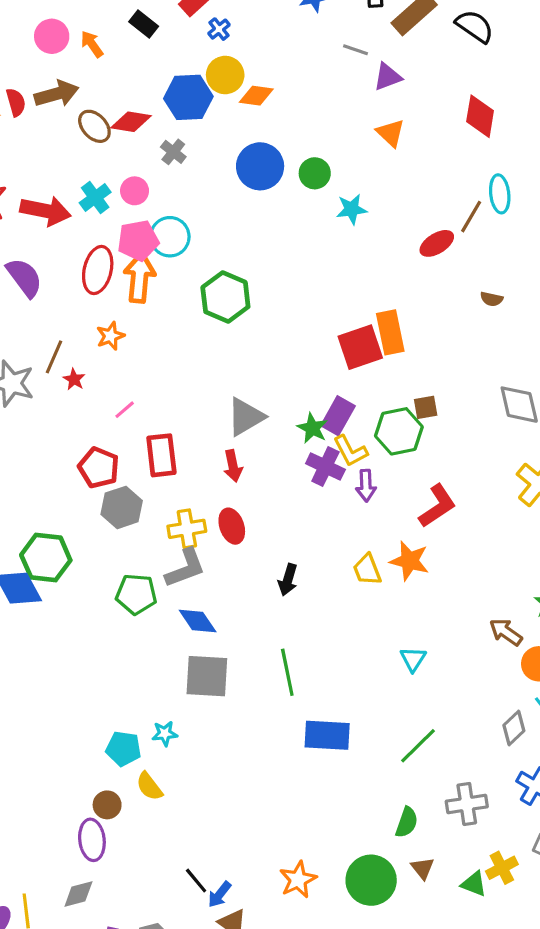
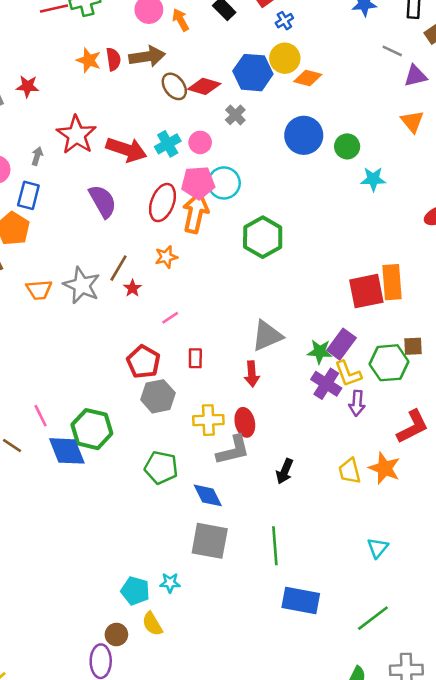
green star: (312, 428) -> (320, 352), turned -30
red rectangle: (161, 455) -> (195, 358), size x0.6
gray L-shape: (185, 568) -> (233, 450), moved

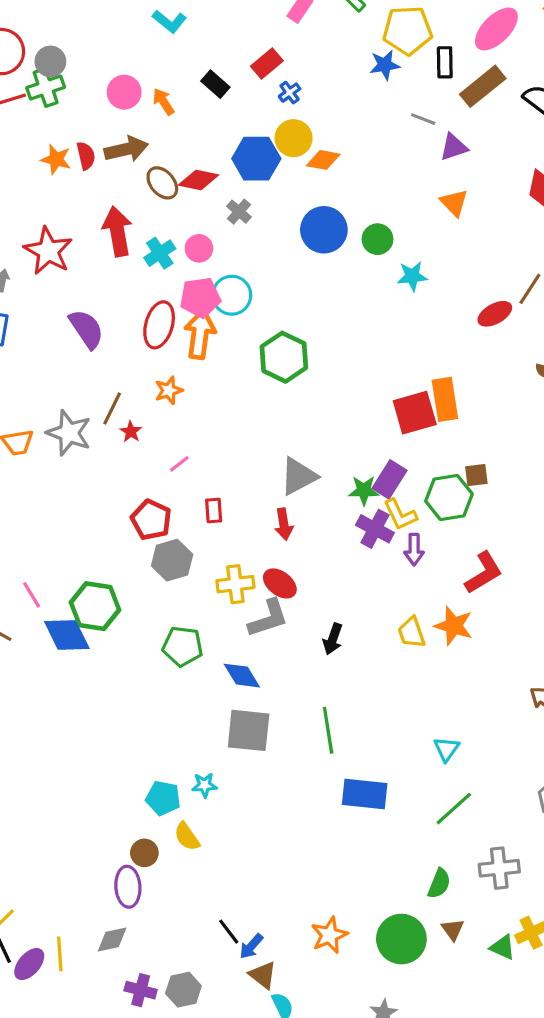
red arrow: (126, 150) -> (117, 231), moved, turned -114
red ellipse: (245, 422) -> (280, 583), turned -36
cyan triangle: (378, 548) -> (446, 749), moved

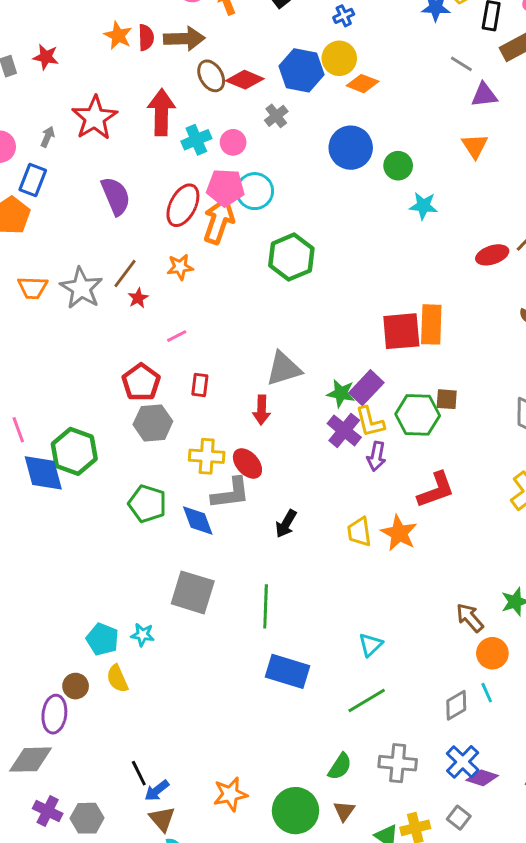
blue diamond: (242, 676) -> (198, 521), moved
gray diamond: (112, 940) -> (31, 760), size x1.4

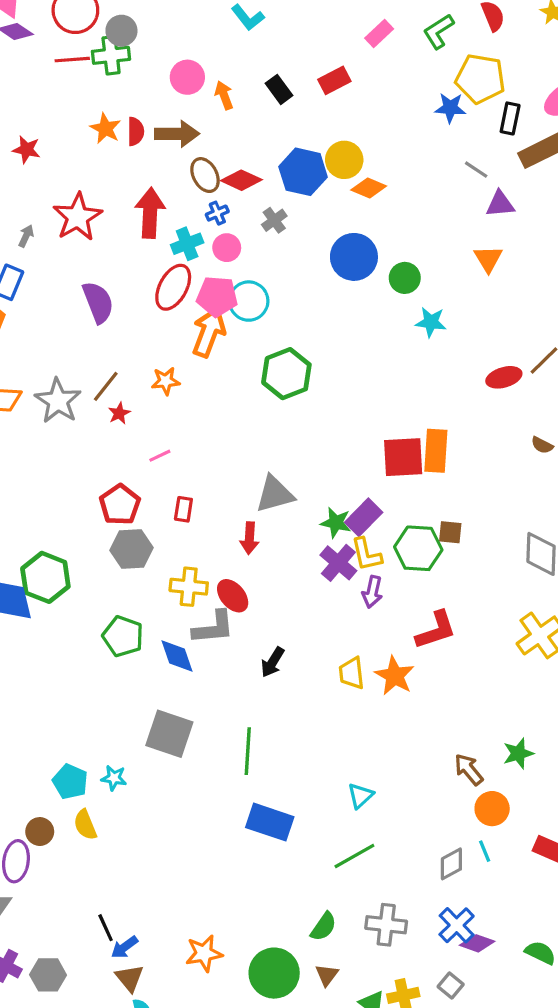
blue cross: (344, 16) -> (217, 213), moved
red ellipse: (183, 205) -> (173, 287), moved

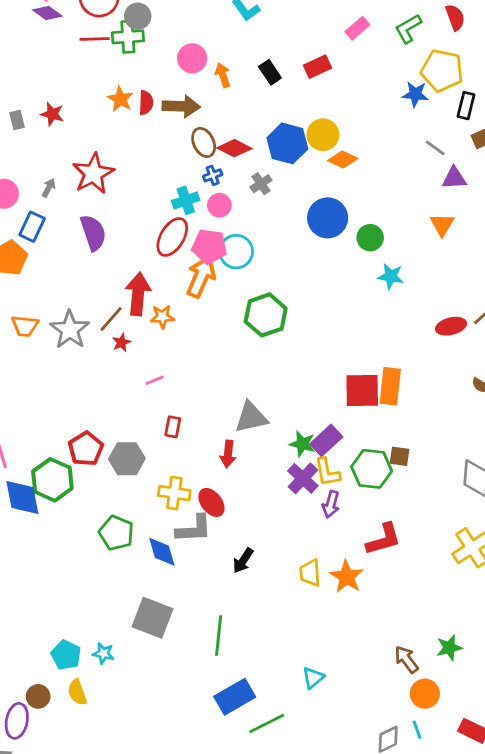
red arrow: (150, 213) -> (138, 294), moved
purple semicircle: (98, 302) -> (93, 233), moved
red pentagon: (120, 505) -> (86, 449), moved
blue rectangle: (270, 822) -> (235, 697), turned -51
green line: (354, 856) -> (267, 723), moved

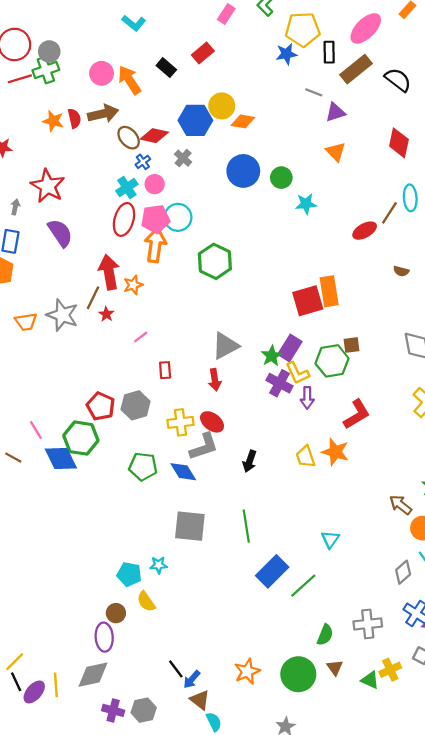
orange arrow: (223, 75) -> (129, 80), size x1.5
green star: (302, 444) -> (272, 356), turned -30

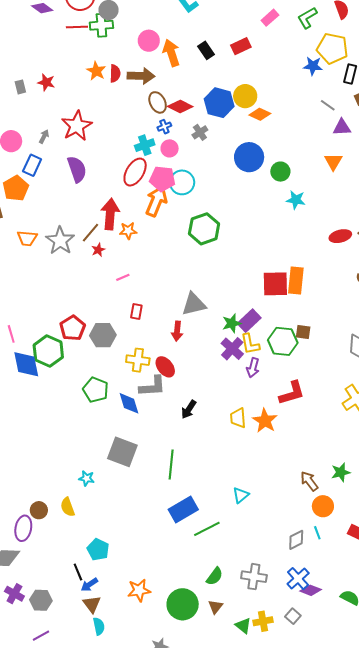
cyan pentagon: (129, 574) -> (98, 550), moved

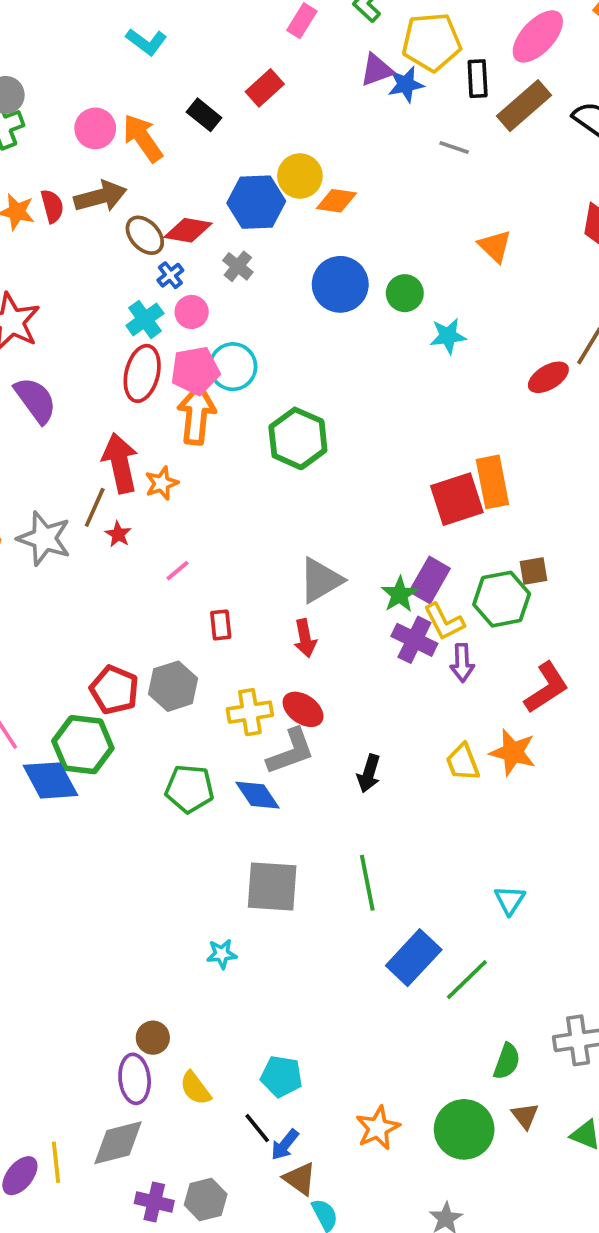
purple triangle: (342, 127) -> (377, 70), moved
yellow semicircle: (68, 507) -> (195, 1088), moved

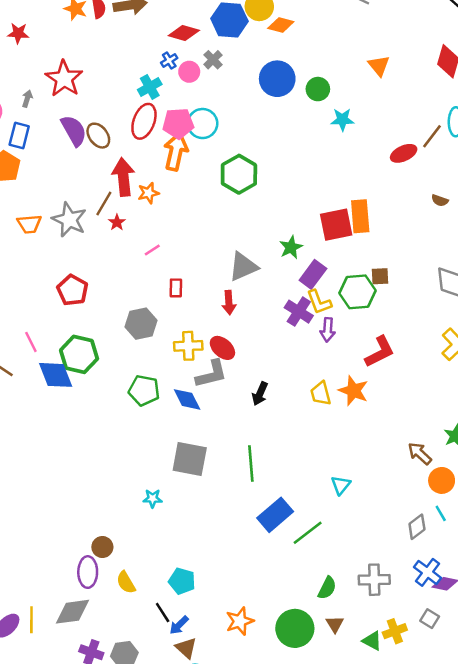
brown ellipse: (145, 235) -> (98, 136), moved
pink circle: (192, 312) -> (189, 72), moved
green star: (399, 594) -> (291, 247), moved
red pentagon: (114, 690) -> (72, 290), moved

